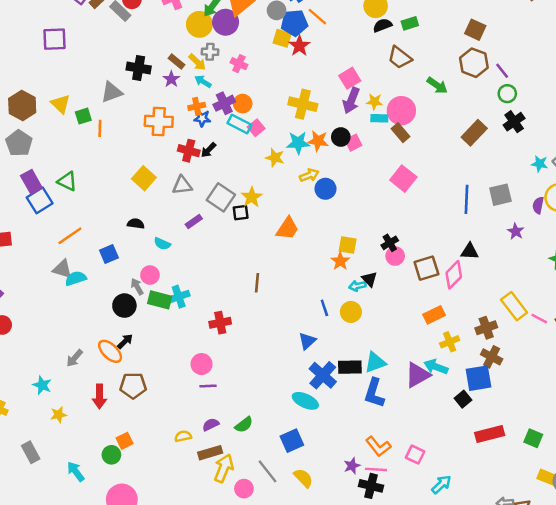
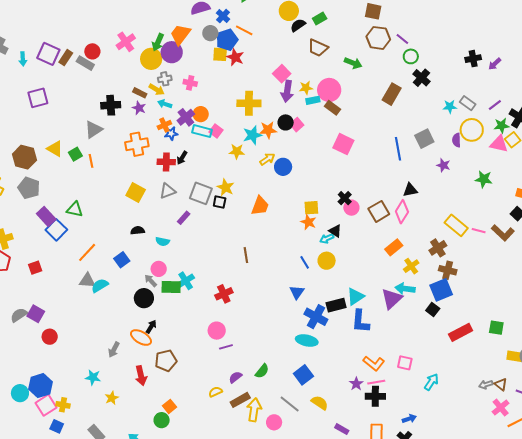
black square: (241, 213) -> (220, 202), turned 32

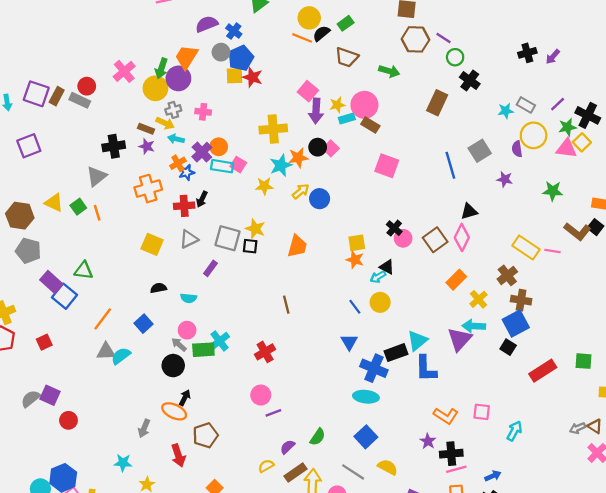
orange line: (244, 30) -> (302, 38), moved
brown L-shape: (503, 233) -> (577, 231), moved
pink line: (376, 382) -> (456, 469), moved

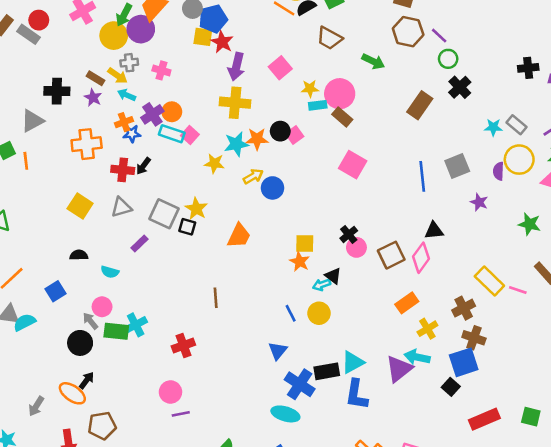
purple arrow: (316, 111) -> (236, 67), moved

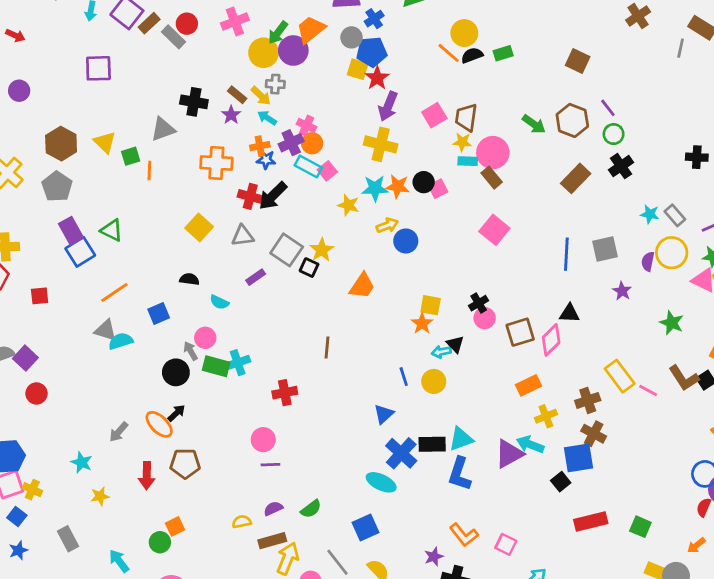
brown hexagon: (408, 32) -> (572, 120), moved
brown trapezoid: (329, 38) -> (466, 117), moved, turned 60
pink cross: (161, 70) -> (307, 126), moved
black arrow: (143, 166) -> (273, 196), size x1.6

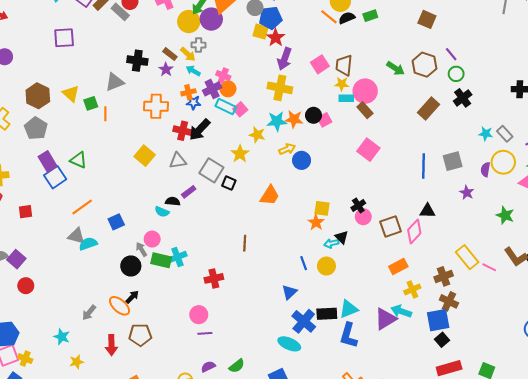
yellow star: (322, 250) -> (240, 154), moved
black semicircle: (189, 279) -> (173, 201), moved
black square: (561, 482) -> (442, 340), moved

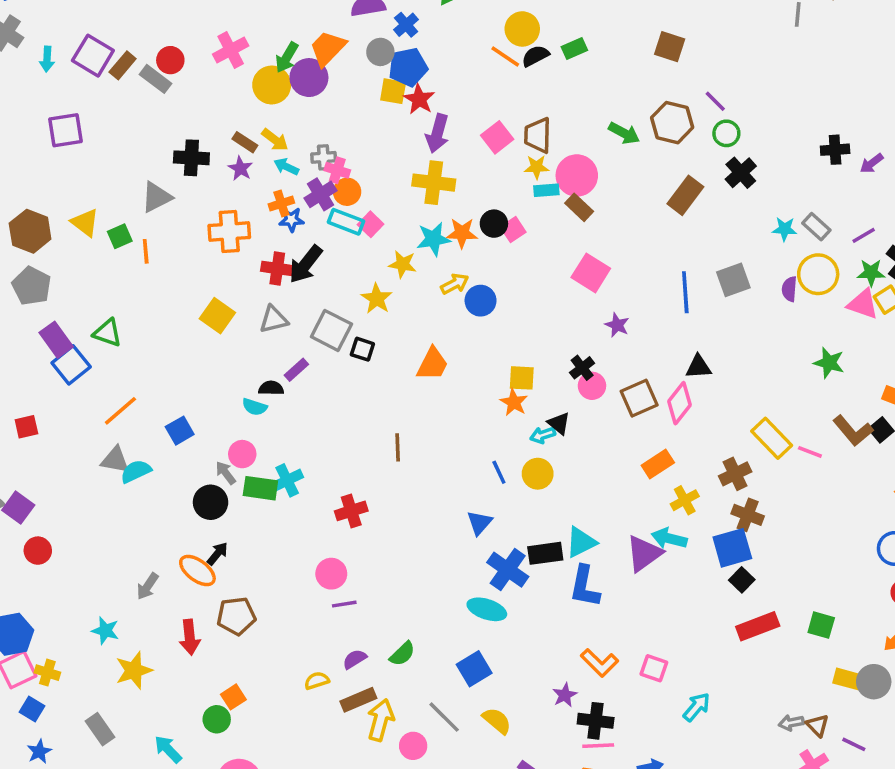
gray cross: (199, 45) -> (324, 157), moved
purple star: (467, 193) -> (617, 325), moved
yellow star: (77, 362) -> (134, 670), size x1.5

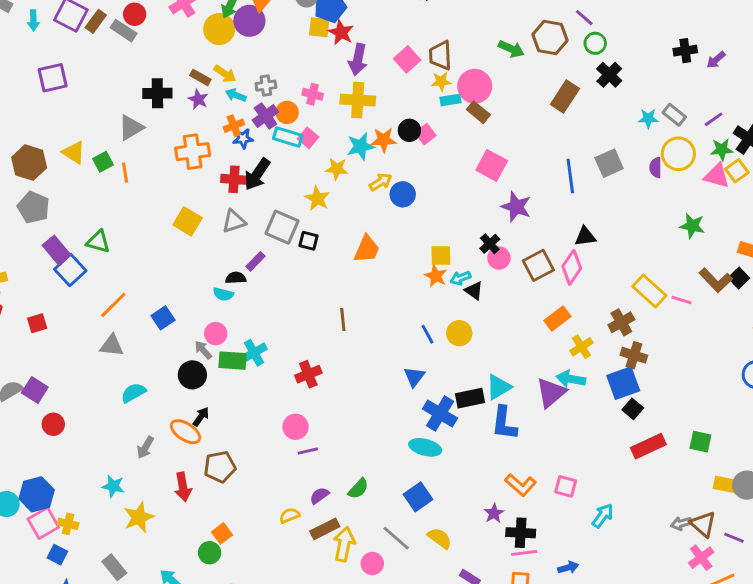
pink cross: (337, 170) -> (313, 94), moved
purple star: (617, 325) -> (516, 207), size x1.5
cyan arrow: (543, 435) -> (460, 278), moved
cyan semicircle: (136, 471) -> (133, 393), moved
brown triangle: (817, 725) -> (703, 524), size x1.4

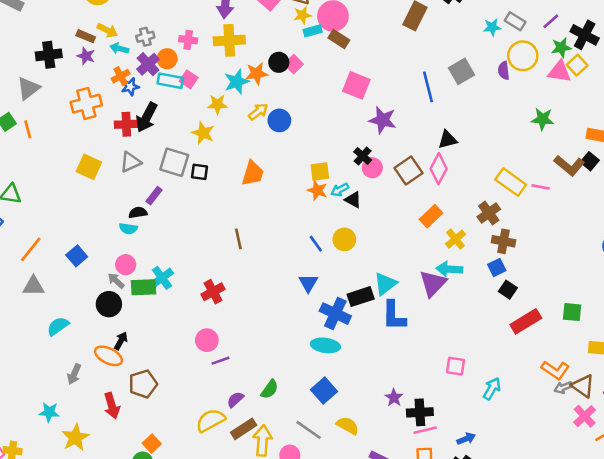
blue square: (623, 383) -> (497, 267), size x0.6
orange L-shape: (521, 485) -> (555, 370), moved
yellow semicircle: (290, 515) -> (211, 420), size x1.6

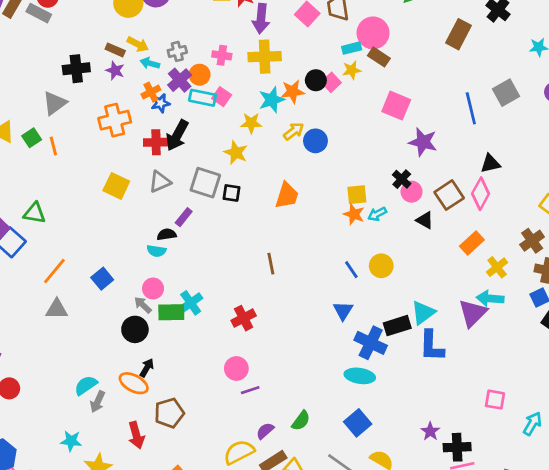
yellow star: (302, 15) -> (352, 70), moved
black triangle: (353, 200) -> (425, 220), moved
cyan semicircle: (58, 326) -> (86, 385), moved

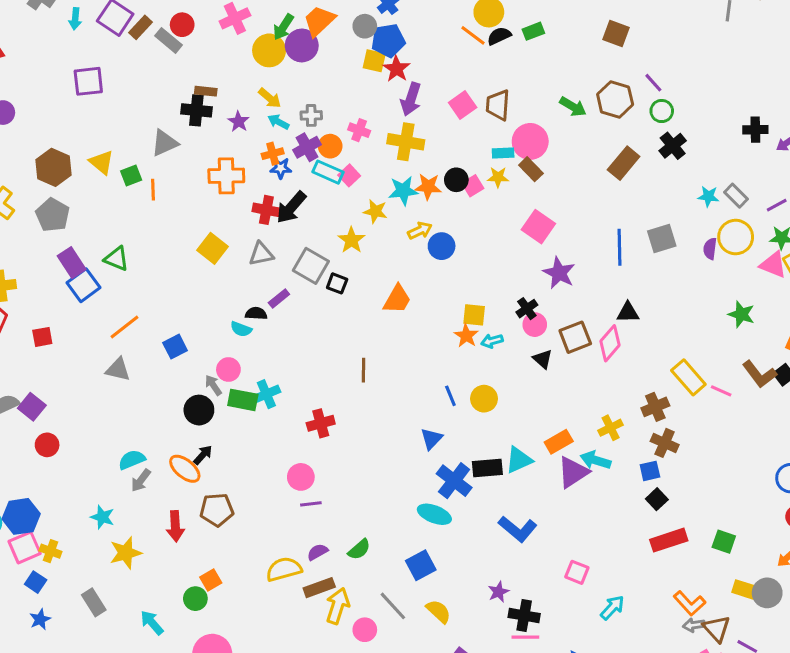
brown rectangle: (115, 50) -> (206, 91), moved, turned -30
orange rectangle: (472, 243) -> (559, 442), moved
blue L-shape: (432, 346) -> (518, 529), moved, turned -64

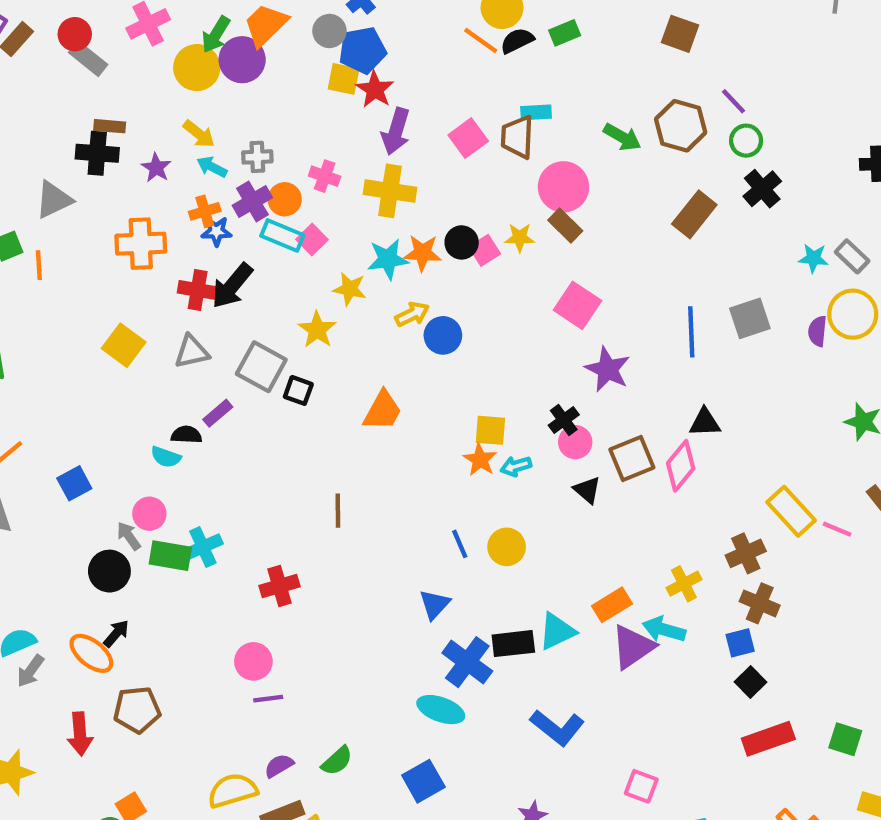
gray rectangle: (169, 40) -> (88, 59), moved
cyan rectangle: (503, 153) -> (536, 112), moved

